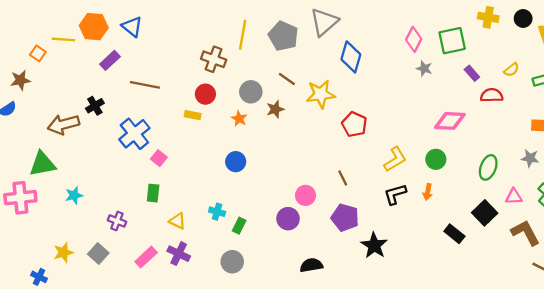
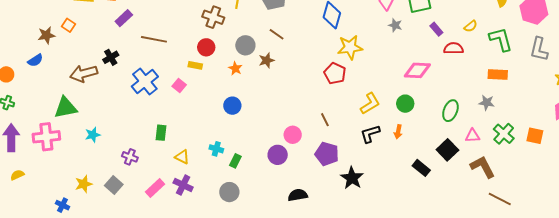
orange square: (38, 53) -> (69, 25), moved
yellow star: (321, 94) -> (350, 47), moved
pink square: (159, 158) -> (179, 86), moved

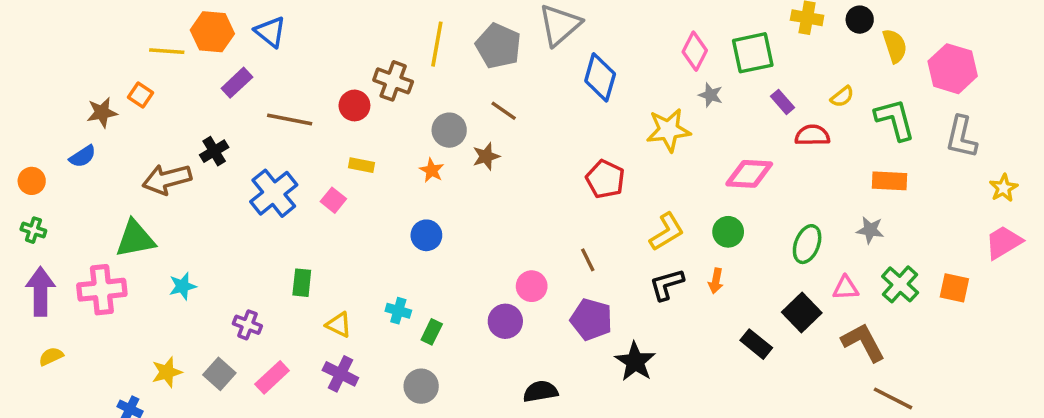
red circle: (206, 47) -> (354, 105), moved
yellow star: (350, 47) -> (668, 130), moved
pink rectangle: (155, 188) -> (272, 377), moved

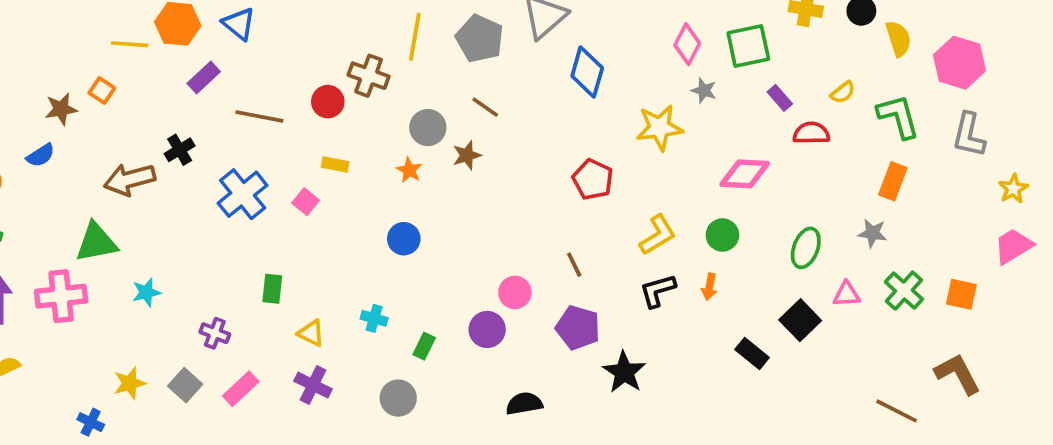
orange rectangle: (890, 181) -> (893, 181), turned -72
green rectangle: (432, 332) -> (424, 346), moved
brown L-shape: (863, 342) -> (958, 374), moved

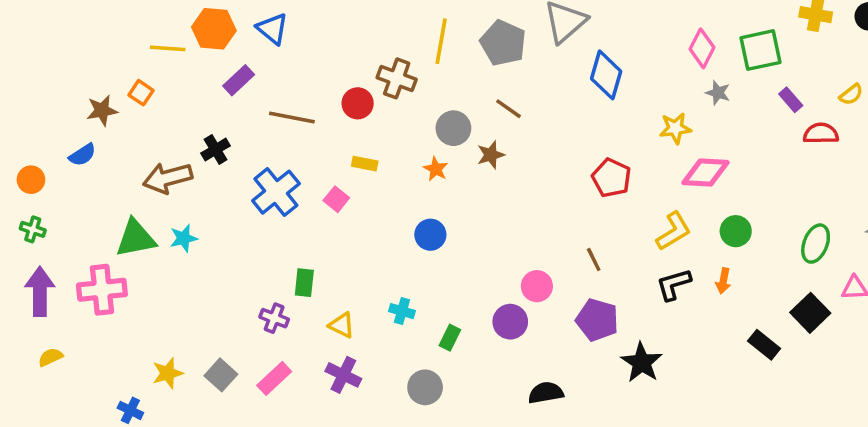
yellow star: (659, 128) -> (675, 128), size x0.7
pink diamond: (745, 174) -> (706, 173), moved
cyan star: (146, 292) -> (184, 238), moved
purple cross: (215, 333) -> (274, 318), moved

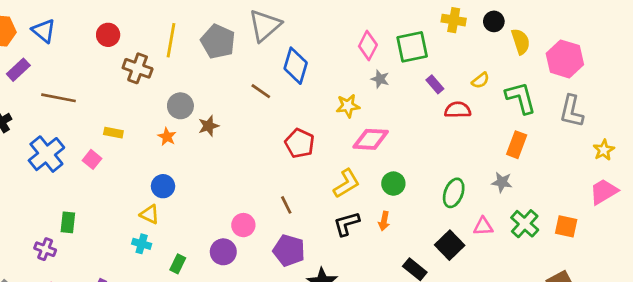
red circle: (358, 103) -> (108, 35), moved
brown line: (508, 109) -> (261, 91), moved
yellow triangle: (342, 325) -> (150, 214), moved

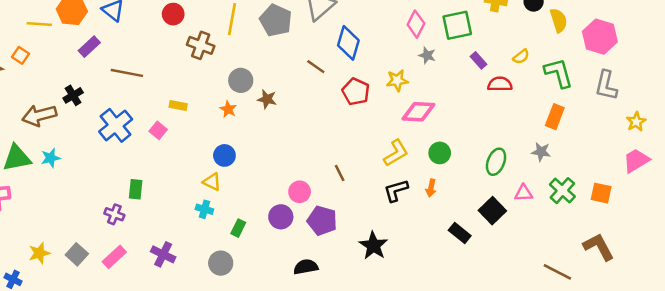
brown star: (209, 126) -> (267, 99), turned 30
red pentagon: (300, 143) -> (356, 92), moved
purple pentagon: (289, 250) -> (322, 221), moved

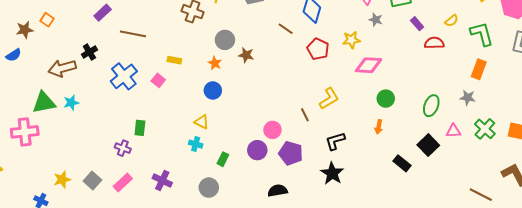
yellow L-shape: (396, 153) -> (329, 99), moved
blue circle: (224, 155) -> (213, 90), moved
black L-shape: (396, 191) -> (335, 141), moved

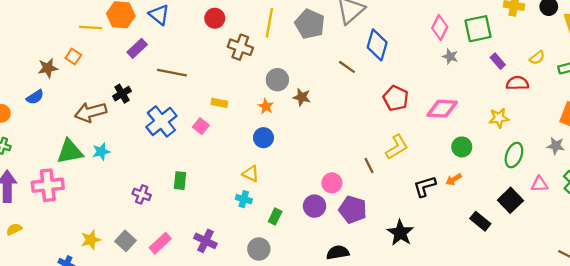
yellow star: (351, 40) -> (499, 118), moved
red pentagon: (318, 49) -> (396, 98), moved
orange arrow: (379, 127) -> (454, 179), turned 48
black L-shape: (335, 141) -> (425, 186), moved
purple cross: (123, 148) -> (142, 194), moved

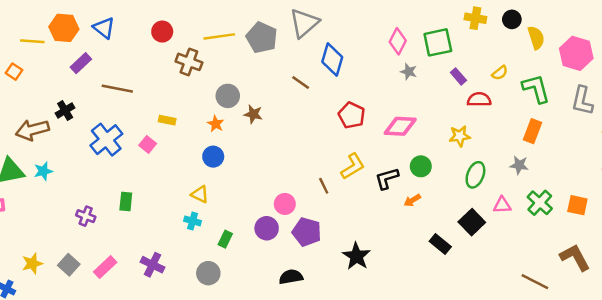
yellow line: (269, 23) -> (219, 36), turned 72
black L-shape: (425, 186) -> (387, 178), moved

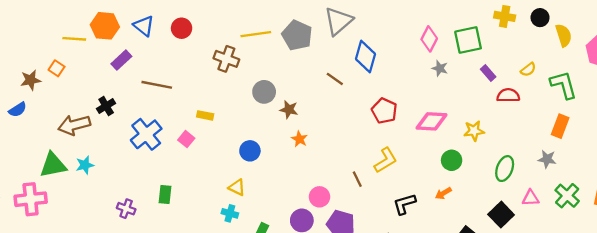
red circle: (162, 32) -> (182, 28), moved
orange star: (216, 124) -> (299, 139), moved
yellow star: (460, 136) -> (474, 131), moved
black L-shape: (387, 178) -> (404, 204), moved

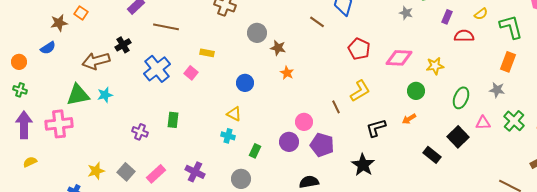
purple rectangle: (488, 73) -> (447, 17), turned 64

